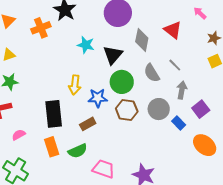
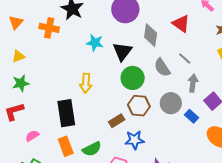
orange cross: (41, 28) -> (49, 28), turned 36
blue star: (98, 98) -> (134, 140), moved
brown rectangle: (88, 124) -> (117, 121), moved

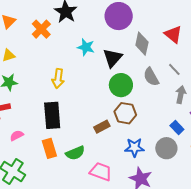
orange cross: (49, 28) -> (41, 29), turned 30
yellow arrow: (86, 83) -> (58, 79), moved
gray circle: (171, 103) -> (166, 148), moved
blue star: (134, 140) -> (134, 147), moved

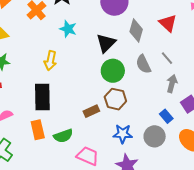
cyan star: (86, 47) -> (68, 29), moved

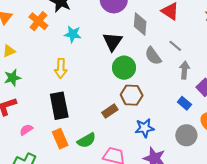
gray circle: (155, 136) -> (186, 135), moved

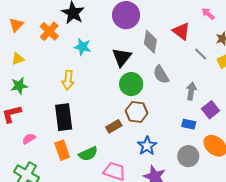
gray line: (175, 46) -> (201, 54), moved
blue rectangle: (184, 103) -> (189, 124), turned -32
blue star: (145, 128) -> (147, 146), turned -30

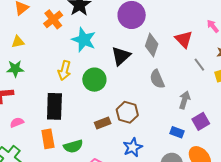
cyan star: (83, 47) -> (84, 40), size x1.4
green circle: (131, 84) -> (94, 80), moved

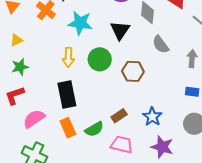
brown hexagon: (127, 112) -> (133, 71), moved
pink semicircle: (17, 122) -> (34, 119), size x1.6
brown rectangle: (103, 123) -> (119, 116), moved

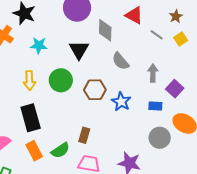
cyan star: (80, 23) -> (39, 45), size x0.7
brown rectangle: (119, 116) -> (84, 135), turned -35
blue star: (152, 117) -> (121, 102), moved

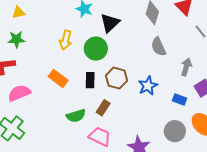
black triangle: (79, 50) -> (110, 23), moved
brown hexagon: (95, 90) -> (117, 78), moved
black rectangle: (31, 118) -> (90, 80), moved, size x0.6
orange rectangle: (34, 151) -> (58, 78), moved, turned -42

